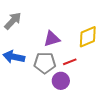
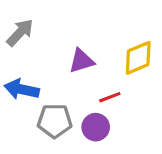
gray pentagon: (45, 63) -> (55, 121), moved

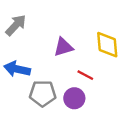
yellow diamond: (138, 58) -> (107, 45), turned -72
red line: (110, 97) -> (85, 75), turned 49

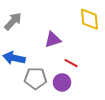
yellow diamond: (107, 45) -> (90, 19), moved

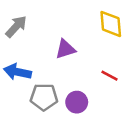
red line: (71, 63) -> (109, 76), moved

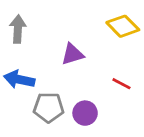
yellow diamond: (111, 24) -> (123, 26), turned -40
gray arrow: (16, 26) -> (18, 29), turned -40

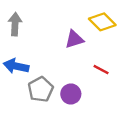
purple triangle: (72, 54) -> (74, 39), moved
gray pentagon: (49, 107) -> (41, 89), turned -30

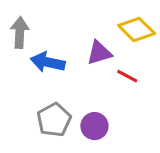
blue arrow: (16, 66) -> (48, 62), moved
red line: (101, 70) -> (127, 76), moved

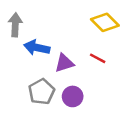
purple triangle: (99, 53) -> (64, 63), moved

